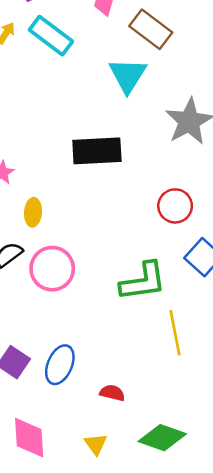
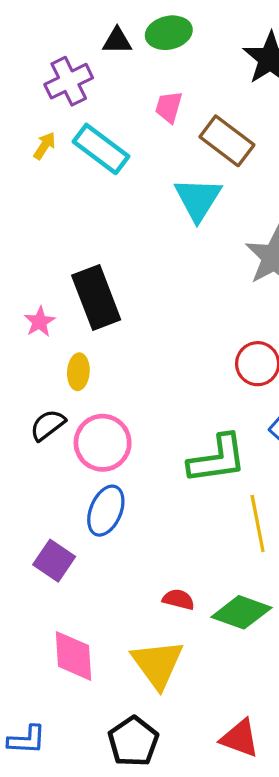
black rectangle: (97, 151) -> (96, 297), moved, turned 72
blue ellipse: (60, 365) -> (106, 511), moved
green diamond: (162, 438) -> (241, 612), moved
yellow triangle: (96, 444) -> (157, 664), size x1.8

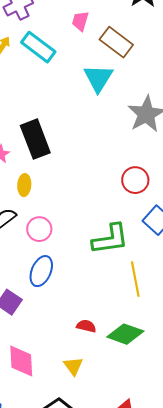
pink circle: (103, 443) -> (39, 229), size x0.7
yellow triangle: (157, 664) -> (73, 366), size x0.6

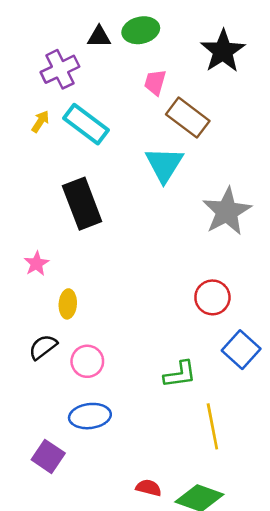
pink trapezoid: (80, 21) -> (155, 82), moved
black rectangle: (35, 139) -> (82, 204), moved
green L-shape: (110, 239) -> (180, 374), size x0.7
blue ellipse: (41, 271) -> (90, 416), turned 60

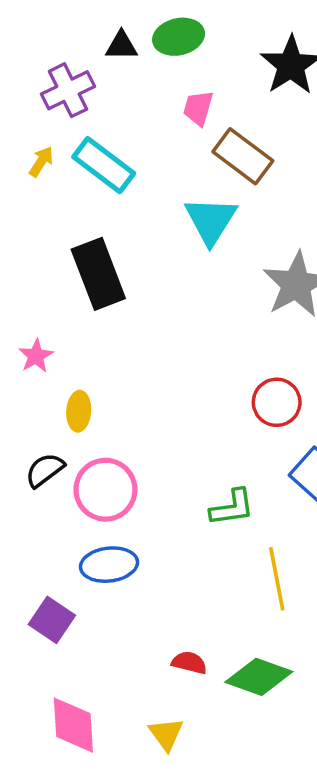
pink circle: (87, 361) -> (105, 490), size x1.4

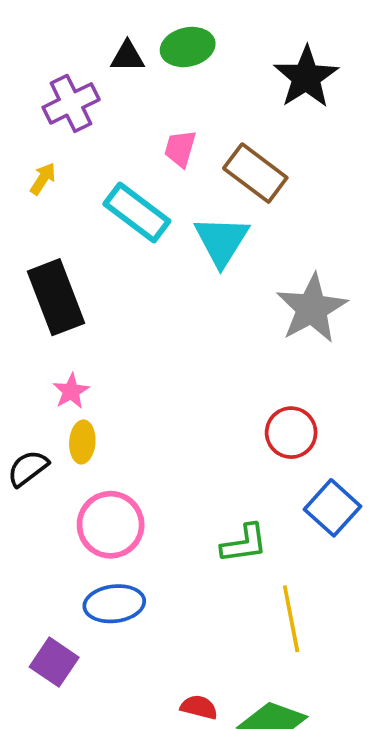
pink trapezoid: (198, 108) -> (180, 149), moved
cyan rectangle: (104, 165) -> (137, 213), moved
black rectangle: (98, 274) -> (56, 297), moved
pink star: (36, 356) -> (71, 391), moved
black semicircle: (45, 470) -> (28, 468), moved

